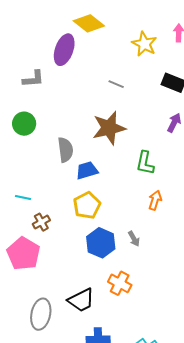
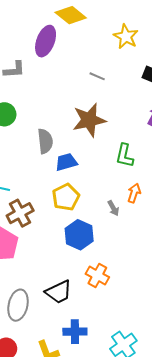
brown cross: (41, 222) -> (20, 213), size x1.5
gray arrow: (134, 239) -> (113, 208), moved

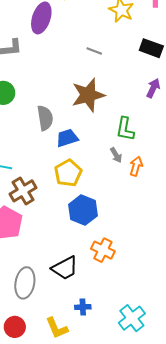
gray arrow: (113, 208) -> (116, 155), moved
blue cross: (75, 332) -> (83, 307), size x0.7

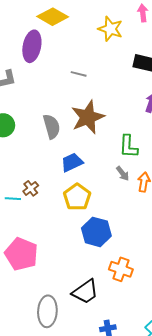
gray line: (94, 51) -> (79, 74), moved
gray semicircle: (45, 118) -> (52, 127), moved
brown cross: (23, 191) -> (31, 188), moved, size x0.6

